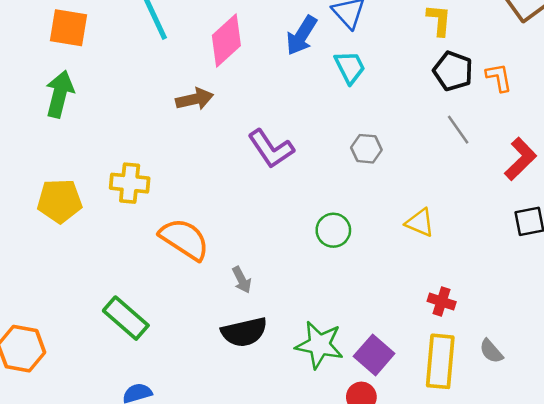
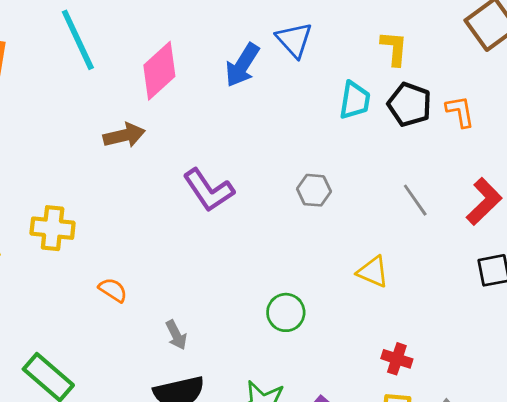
cyan trapezoid: (350, 67) -> (355, 100), moved, turned 36
gray line: (458, 130) -> (415, 200), moved
green circle: (333, 230) -> (286, 312), moved
orange semicircle: (184, 239) -> (113, 290), size x0.5

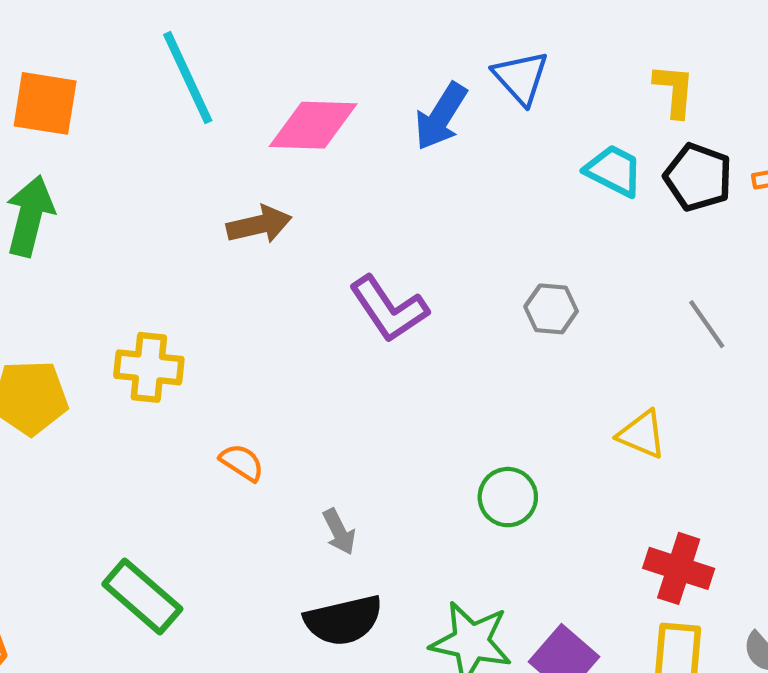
pink diamond: (159, 71) -> (313, 125), turned 44
cyan trapezoid: (355, 100) -> (614, 171), turned -72
red cross: (397, 359) -> (679, 568), size x1.4

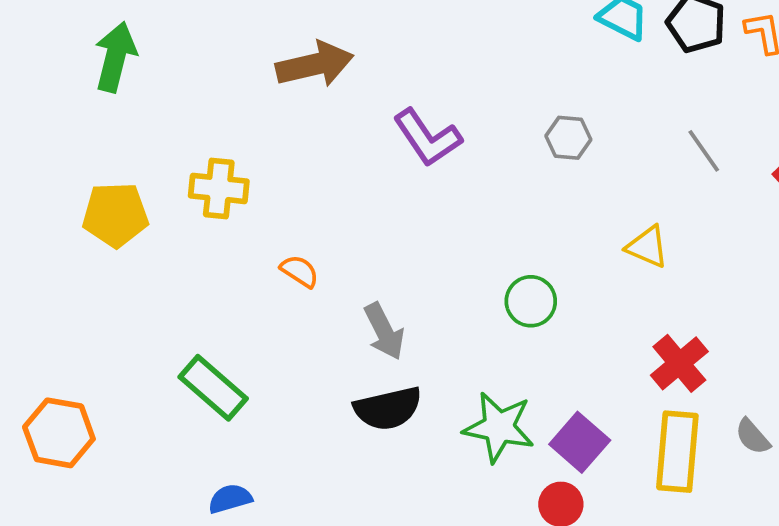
brown arrow: (259, 225) -> (315, 64), size x1.4
gray arrow: (339, 532) -> (384, 331), size x1.4
red cross: (679, 568) -> (679, 363), turned 32

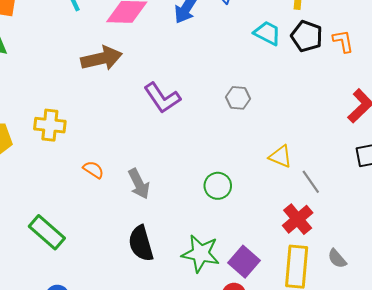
gray line: (704, 151) -> (311, 182), moved
gray arrow: (384, 331) -> (139, 184), moved
black semicircle: (388, 408) -> (141, 243), turned 87

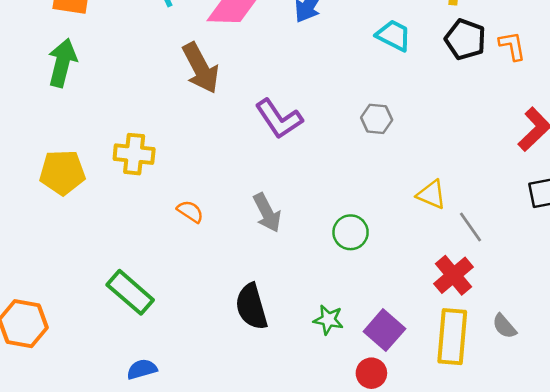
cyan trapezoid: (267, 33) -> (394, 35), moved
brown arrow: (101, 58) -> (201, 68), turned 75
gray arrow: (139, 184) -> (267, 213), moved
green star: (201, 254) -> (328, 320), size x0.6

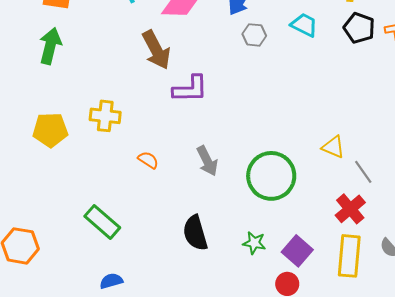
purple L-shape: (279, 119) -> (190, 89), moved, turned -57
gray hexagon: (377, 119) -> (254, 35), moved
green circle: (351, 232) -> (271, 176), size x1.8

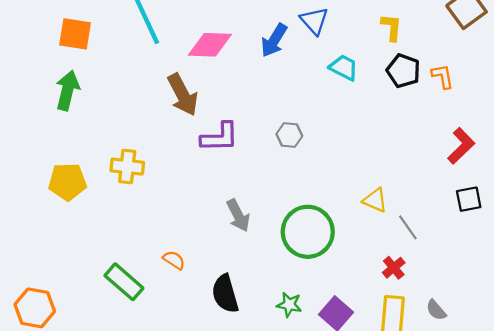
gray hexagon: (254, 35) -> (289, 135), moved
orange semicircle: (148, 160) -> (174, 260), moved
red cross: (350, 209) -> (394, 268), size x0.7

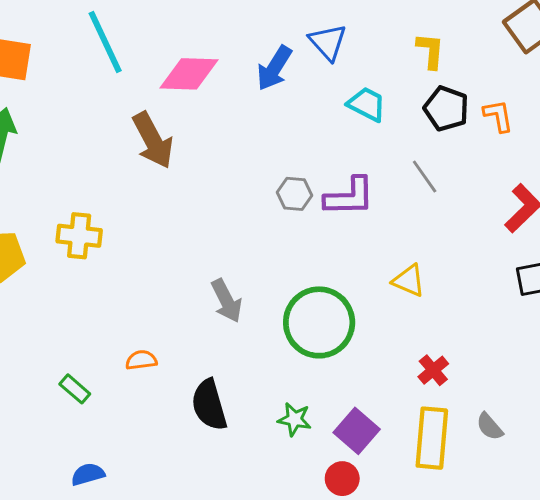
purple L-shape: (220, 137) -> (349, 197), moved
gray line: (408, 227) -> (425, 176), moved
orange semicircle: (174, 260) -> (141, 360), turned -40
green rectangle: (124, 282) -> (75, 389), size x0.6

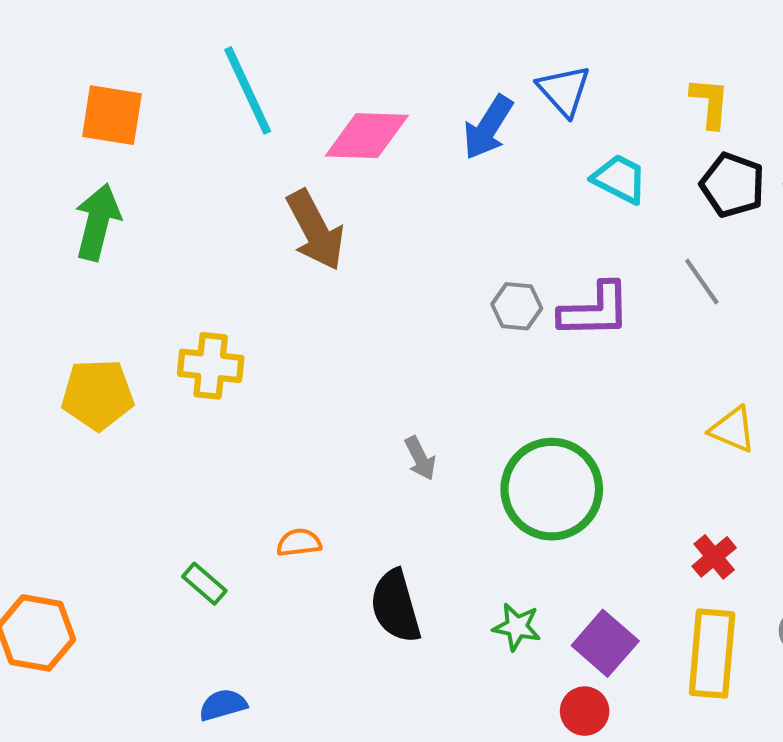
yellow triangle: (409, 281) -> (733, 430), moved
gray arrow: (227, 301) -> (420, 458), size x0.7

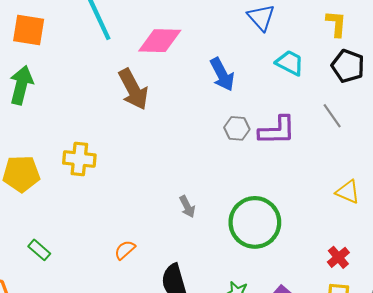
blue arrow: (488, 127) -> (222, 74), moved, turned -60
orange semicircle: (299, 543) -> (125, 250), turned -35
green rectangle: (204, 584) -> (39, 250), moved

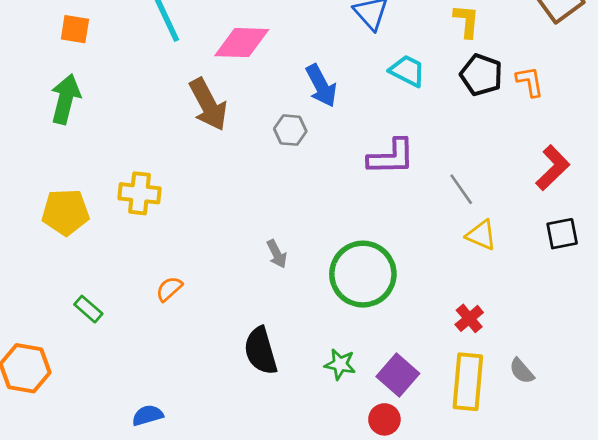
orange square: (29, 30) -> (75, 29), size x0.7
gray line: (332, 116) -> (461, 189), moved
gray hexagon: (237, 128) -> (290, 130), moved
orange semicircle: (125, 250) -> (169, 289), moved

